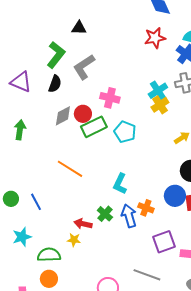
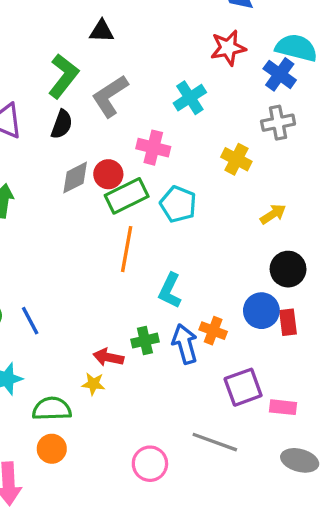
cyan cross: (158, 91) -> (190, 98), moved
yellow cross: (160, 105) -> (236, 159), turned -30
orange line: (70, 169) -> (127, 249), moved, turned 68
green cross: (105, 214) -> (145, 341), turned 35

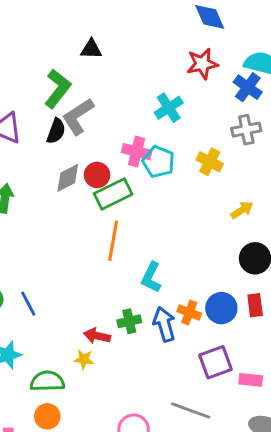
gray L-shape: (110, 96) -> (78, 116), moved
cyan pentagon: (178, 204) -> (158, 162), moved
blue circle: (261, 311) -> (221, 308), moved

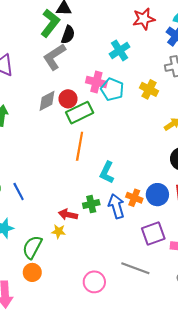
green L-shape: (58, 89) -> (50, 23), moved
black semicircle: (56, 131) -> (68, 35), moved
green semicircle: (47, 381) -> (32, 247), turned -60

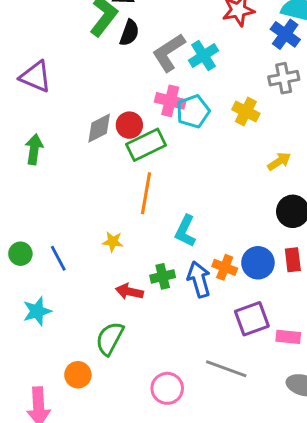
gray L-shape: (54, 57) -> (169, 52), moved
cyan pentagon: (112, 89) -> (193, 111), turned 30
yellow star: (59, 231) -> (113, 242), moved
green semicircle: (32, 247) -> (110, 338), moved

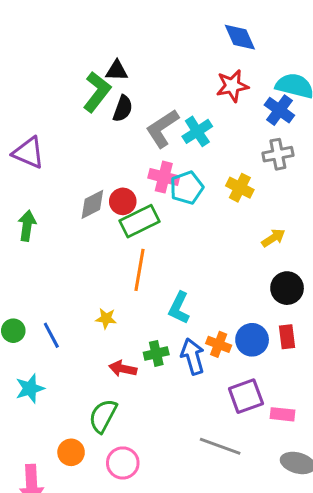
pink circle: (167, 388) -> (123, 463), moved

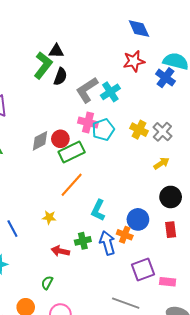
gray cross: (278, 154) -> (162, 132), moved, turned -36
orange line: (139, 270) -> (72, 185), turned 32
blue circle: (252, 340) -> (138, 219), moved
green semicircle: (103, 416) -> (47, 283), size x0.6

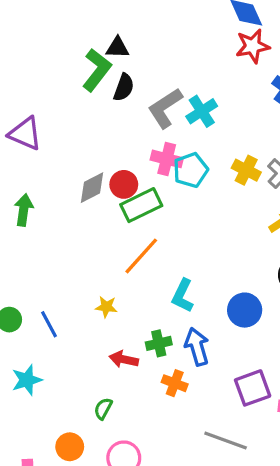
red star: (134, 61) -> (253, 46), moved
orange cross: (125, 235) -> (175, 383), moved

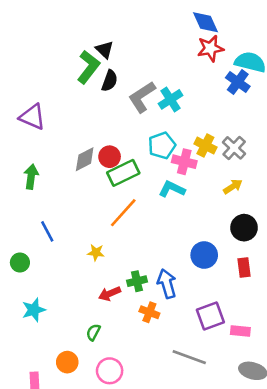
black triangle: (117, 48) -> (105, 50), turned 42
pink cross: (167, 159) -> (184, 162), moved
cyan L-shape: (183, 296) -> (172, 189), moved, turned 90
blue line: (49, 324) -> (47, 231), moved
red arrow: (124, 359) -> (110, 294), turned -35

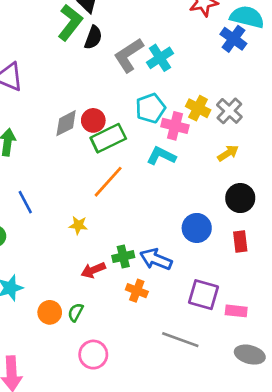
blue arrow: (167, 284) -> (156, 259), turned -52
purple square: (210, 316) -> (204, 295), turned 36
orange circle: (67, 362) -> (50, 312), moved

